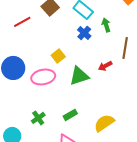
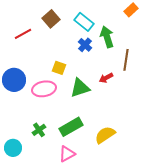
green arrow: (106, 25) -> (107, 37), size x1.5
yellow square: (58, 56) -> (59, 68), turned -32
green rectangle: (70, 115) -> (71, 127), size x1.6

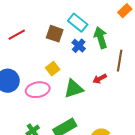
brown square: (51, 19) -> (55, 34), moved, turned -30
yellow square: (59, 68) -> (53, 69), turned 32

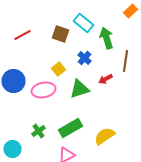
blue cross: (79, 46) -> (84, 58), moved

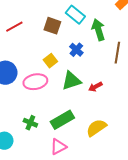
red arrow: (106, 79) -> (95, 87), moved
green cross: (38, 131) -> (30, 123), turned -32

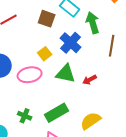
blue cross: (76, 50) -> (71, 43), size x1.5
green triangle: (71, 81) -> (66, 74), turned 30

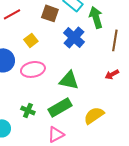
yellow square: (45, 54) -> (31, 40), moved
green triangle: (66, 74) -> (69, 80), moved
red arrow: (90, 80) -> (112, 74), moved

